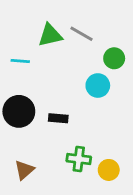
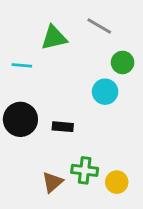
gray line: (81, 34) -> (99, 26), moved
brown triangle: (24, 170) -> (53, 182), moved

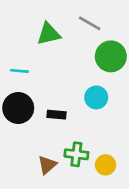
green circle: (123, 62) -> (111, 56), size x1.5
cyan line: (22, 65) -> (20, 71), moved
cyan circle: (105, 92) -> (96, 97), moved

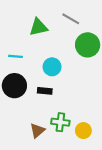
cyan circle: (96, 97) -> (52, 67), moved

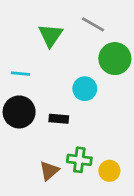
green triangle: (38, 27) -> (51, 35), turned -42
cyan circle: (52, 67) -> (85, 89), moved

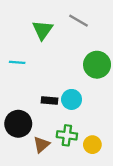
green circle: (115, 59) -> (97, 65), moved
cyan circle: (85, 89) -> (72, 99), moved
black circle: (19, 112) -> (18, 124), moved

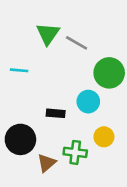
gray line: (78, 21) -> (77, 43), moved
cyan circle: (72, 99) -> (88, 102), moved
yellow circle: (92, 145) -> (104, 137), moved

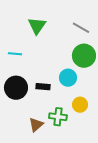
gray line: (77, 43) -> (81, 28), moved
black circle: (20, 139) -> (16, 88), moved

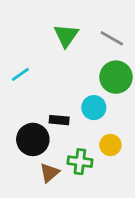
green triangle: (37, 26) -> (66, 36), moved
cyan line: (15, 54) -> (20, 74), turned -40
black circle: (16, 88) -> (33, 139), moved

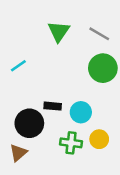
cyan circle: (94, 108) -> (81, 112), moved
yellow circle: (110, 145) -> (99, 139), moved
brown triangle: (49, 173) -> (18, 153), moved

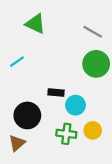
green triangle: (59, 31) -> (35, 24), moved, turned -40
black rectangle: (53, 106) -> (56, 93), moved

